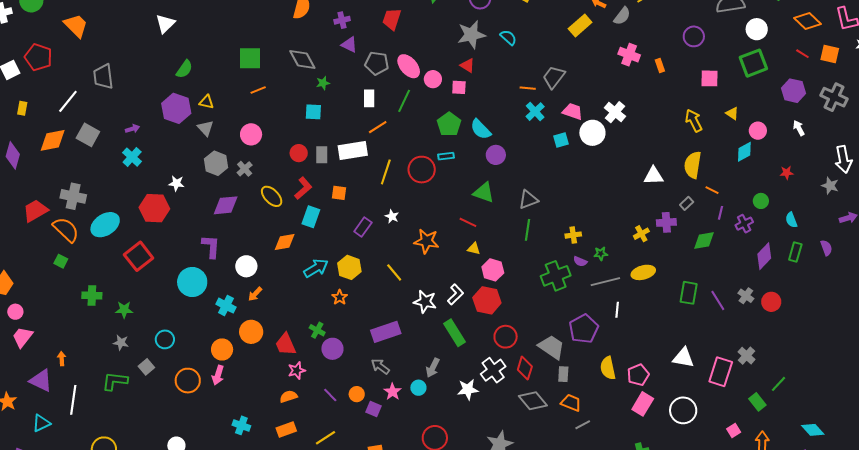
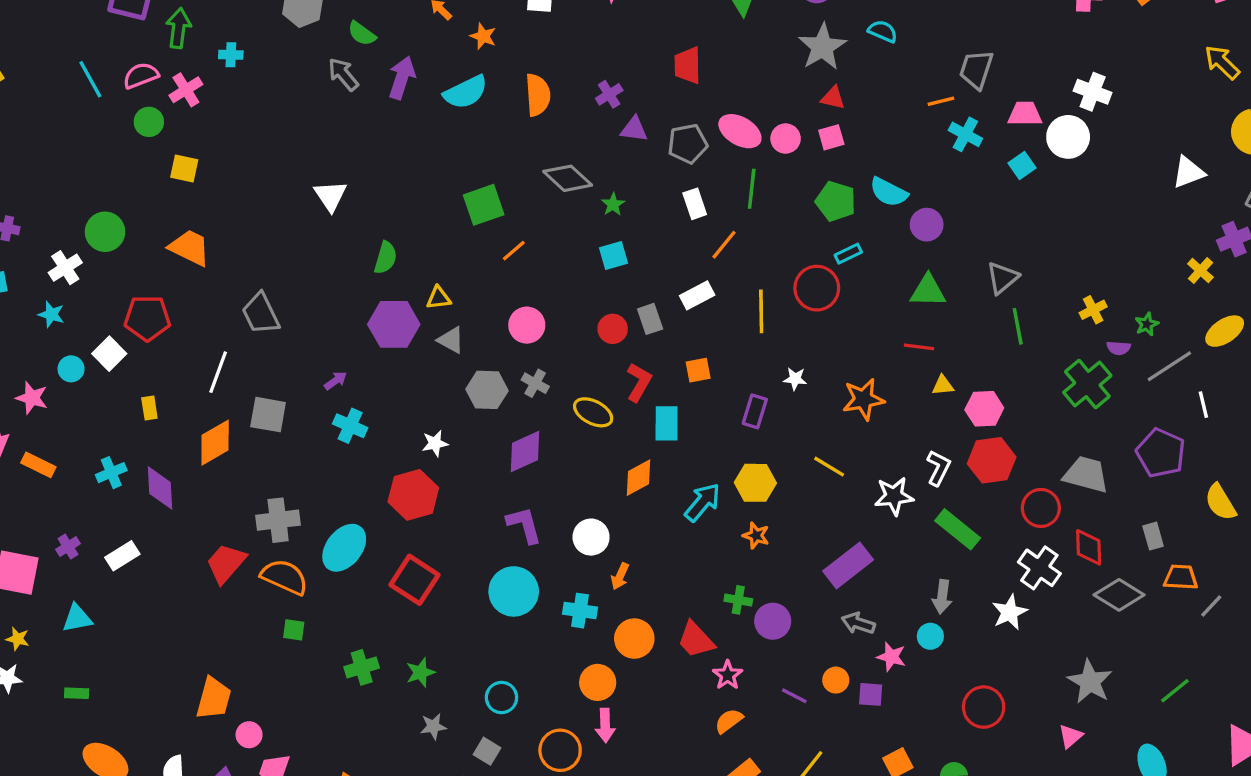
white rectangle: (353, 150) -> (697, 295), size x0.7
gray trapezoid: (551, 347) -> (1086, 475), moved

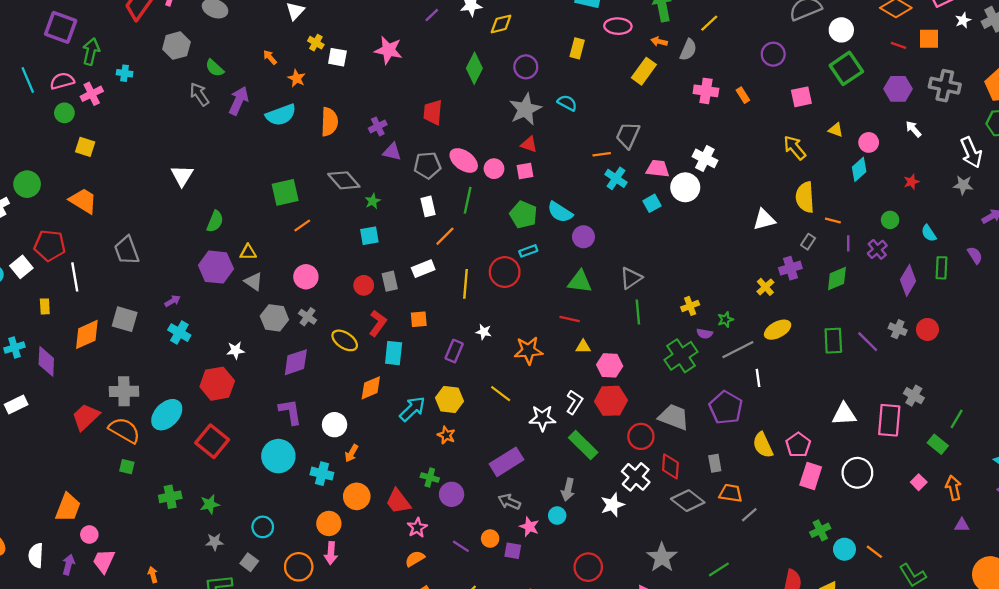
white line: (218, 372) -> (75, 277), moved, turned -36

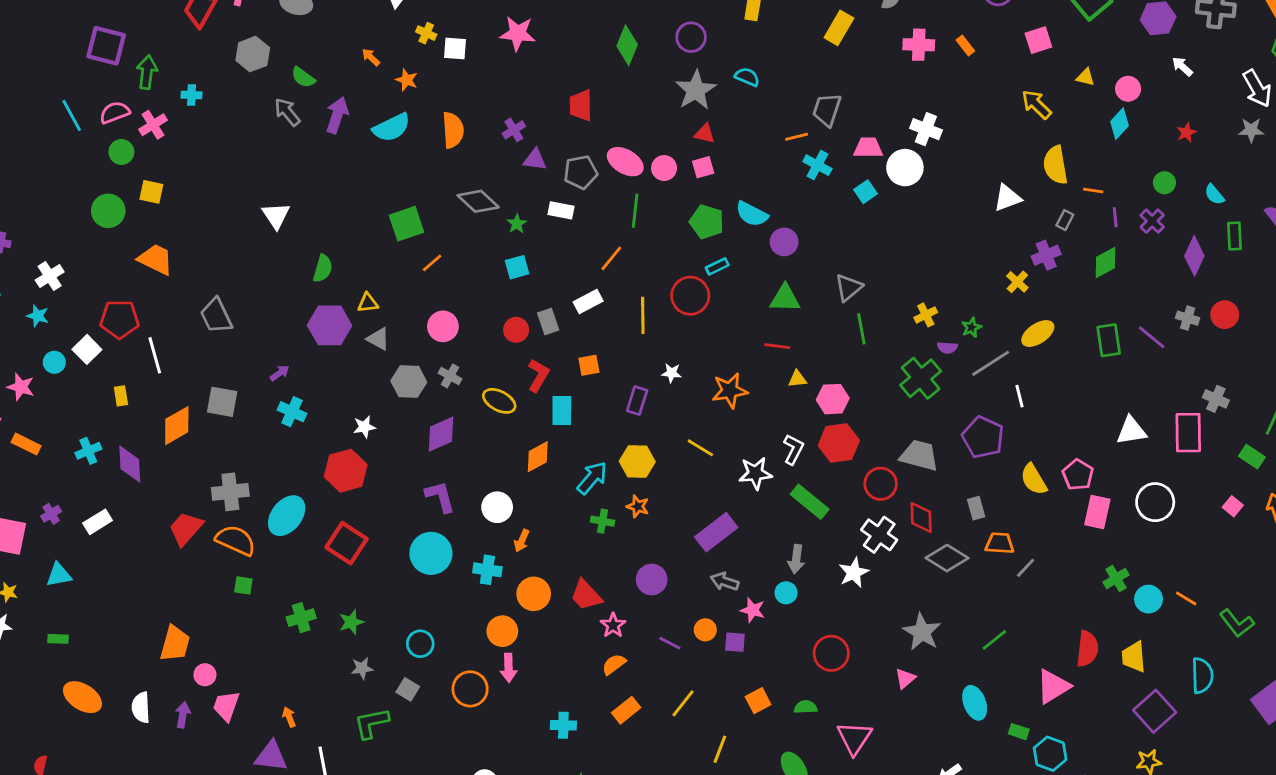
green circle: (27, 184) -> (108, 211), moved
white rectangle: (428, 206) -> (561, 210), moved, turned -60
green cross: (430, 478) -> (603, 521), moved

